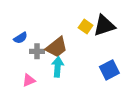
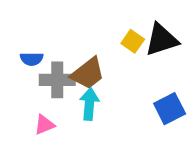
blue semicircle: (20, 38) -> (32, 59), turned 32
gray cross: (37, 51) -> (57, 80), size x1.5

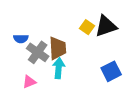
brown trapezoid: (88, 73) -> (58, 48), turned -55
gray cross: (57, 80) -> (38, 52), turned 35

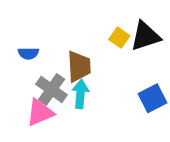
gray cross: (38, 52) -> (51, 90), moved
pink triangle: (29, 82) -> (40, 113), size x1.5

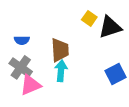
yellow square: (119, 38) -> (89, 18), moved
gray cross: (51, 90) -> (21, 67), moved

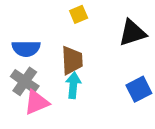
yellow square: (89, 18) -> (79, 14), moved, turned 32
blue semicircle: (22, 40) -> (26, 49), size x1.5

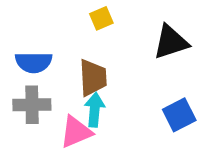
gray cross: (25, 81) -> (32, 105), turned -36
pink triangle: (37, 102) -> (76, 132), moved

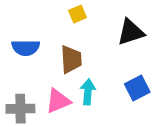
gray cross: (32, 105) -> (20, 109), moved
cyan arrow: (95, 110) -> (88, 92), moved

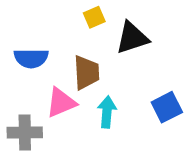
black triangle: (131, 32) -> (132, 38), moved
pink triangle: (58, 101) -> (61, 102), moved

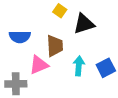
yellow square: (94, 17) -> (60, 11), turned -32
cyan arrow: (107, 112) -> (79, 66), moved

